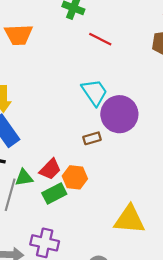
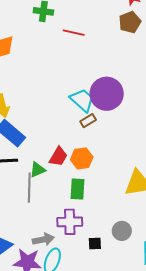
cyan trapezoid: (94, 92) -> (82, 100), moved
green rectangle: (54, 194) -> (78, 189), moved, turned -45

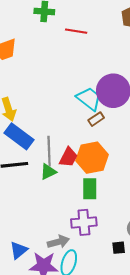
orange hexagon: (82, 158) -> (92, 158), size x1.4
gray line: (29, 188) -> (49, 151), moved
black square: (95, 244) -> (119, 248), moved

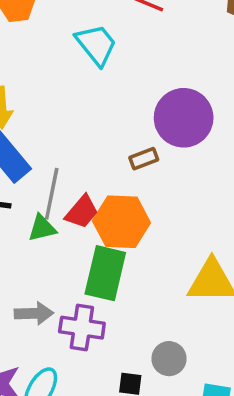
cyan trapezoid: (89, 99) -> (96, 45), moved
green rectangle: (90, 189) -> (105, 273), size x1.4
gray arrow: (58, 242) -> (34, 313), moved

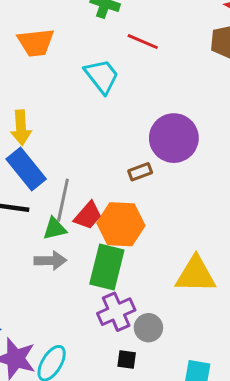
gray arrow: (34, 313) -> (50, 261), moved
purple cross: (82, 328) -> (116, 312), moved, turned -33
gray circle: (169, 359) -> (148, 328), moved

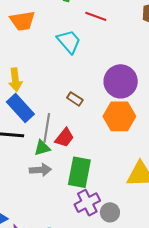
brown rectangle: (140, 172) -> (75, 99), moved, turned 56
orange hexagon: (121, 224) -> (119, 116), moved

